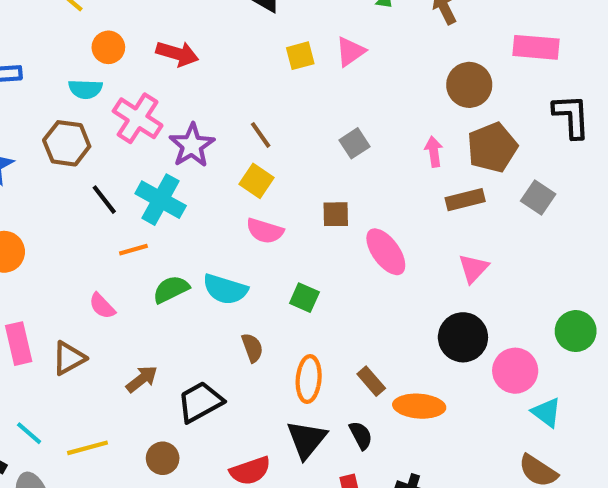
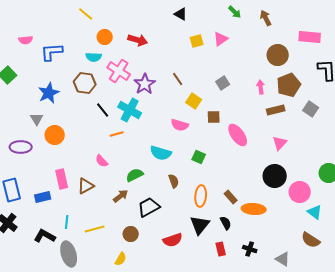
yellow square: (256, 181) -> (194, 101), moved
green semicircle: (171, 289) -> (135, 175), moved
cyan line: (29, 433) -> (67, 222), turned 56

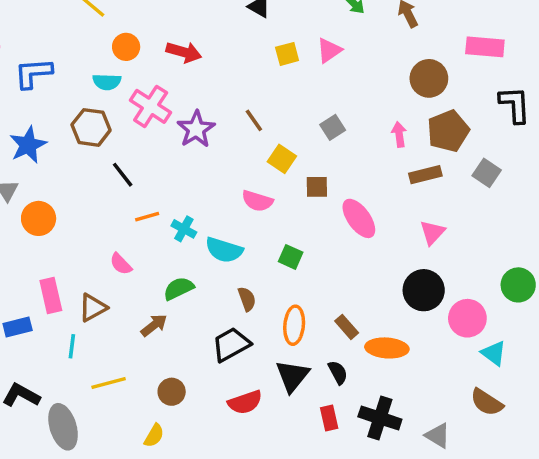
cyan cross: (130, 110) -> (184, 229), moved, size x0.6
black trapezoid: (149, 207) -> (231, 344), moved
cyan line: (67, 222) -> (72, 346), moved
black cross: (250, 249) -> (380, 418), size x1.6

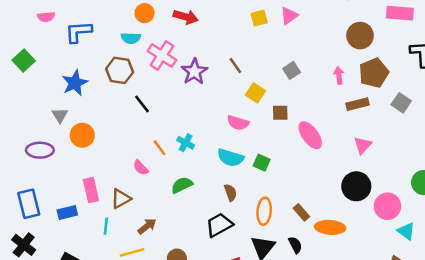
orange line: (147, 217) -> (159, 148), moved, turned 70
cyan semicircle: (224, 250) -> (230, 158), moved
brown arrow: (154, 325) -> (147, 226), moved

